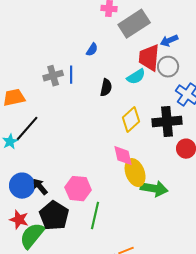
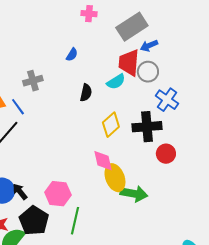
gray rectangle: (134, 24) -> (132, 27), moved
blue line: (71, 75) -> (18, 107), moved, turned -36

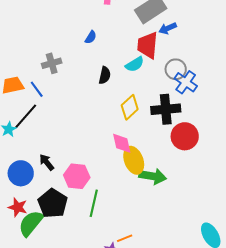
gray circle: (148, 72) -> (176, 69), moved
red circle: (166, 154) -> (185, 136), size x1.4
black arrow: (20, 192) -> (47, 162), moved

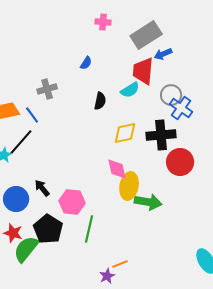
yellow diamond: (130, 107) -> (125, 133), turned 30
yellow ellipse: (134, 160) -> (129, 186), turned 32

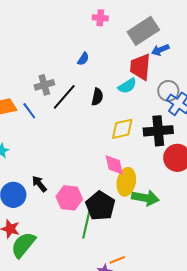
black line: (21, 142) -> (64, 97), moved
black pentagon: (48, 229) -> (100, 206), moved

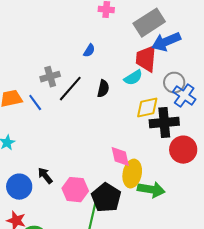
blue arrow: (160, 50) -> (166, 42), size x1.6
yellow diamond: (122, 129) -> (147, 108), moved

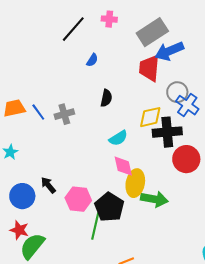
gray cross: (50, 77) -> (64, 114), moved
cyan semicircle: (133, 78) -> (118, 138), moved
black line: (70, 89) -> (73, 29), moved

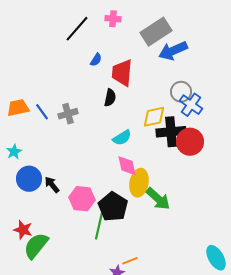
red trapezoid: (149, 68) -> (122, 73), moved
red circle: (186, 159) -> (190, 142), moved
blue circle: (22, 196) -> (29, 179), moved
green arrow: (154, 199) -> (158, 199), turned 32

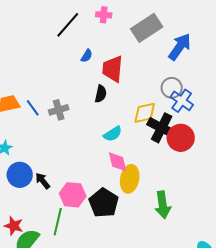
blue arrow: (173, 51) -> (180, 47), moved, turned 148
black cross: (171, 132) -> (162, 128), turned 32
green arrow: (158, 199) -> (163, 205), moved, turned 40
green line: (99, 226) -> (58, 222), moved

